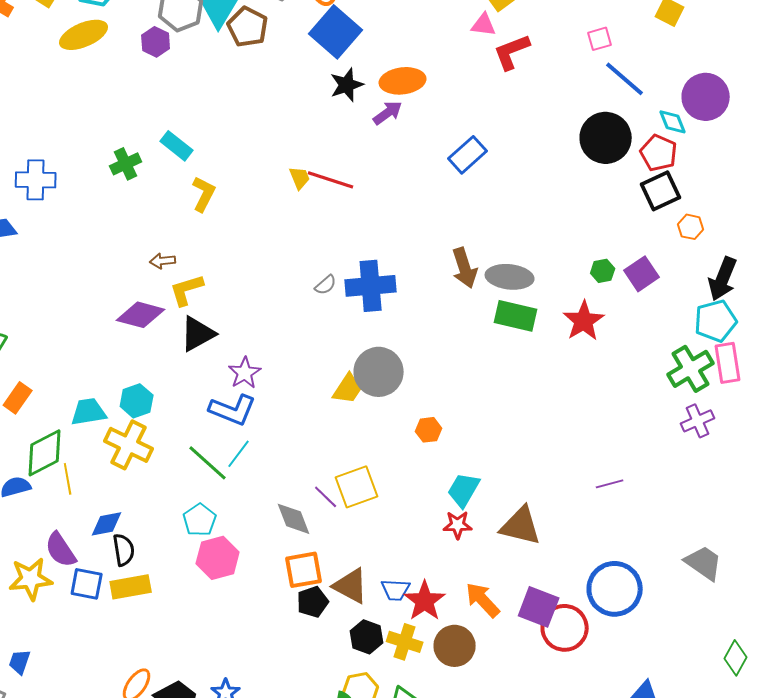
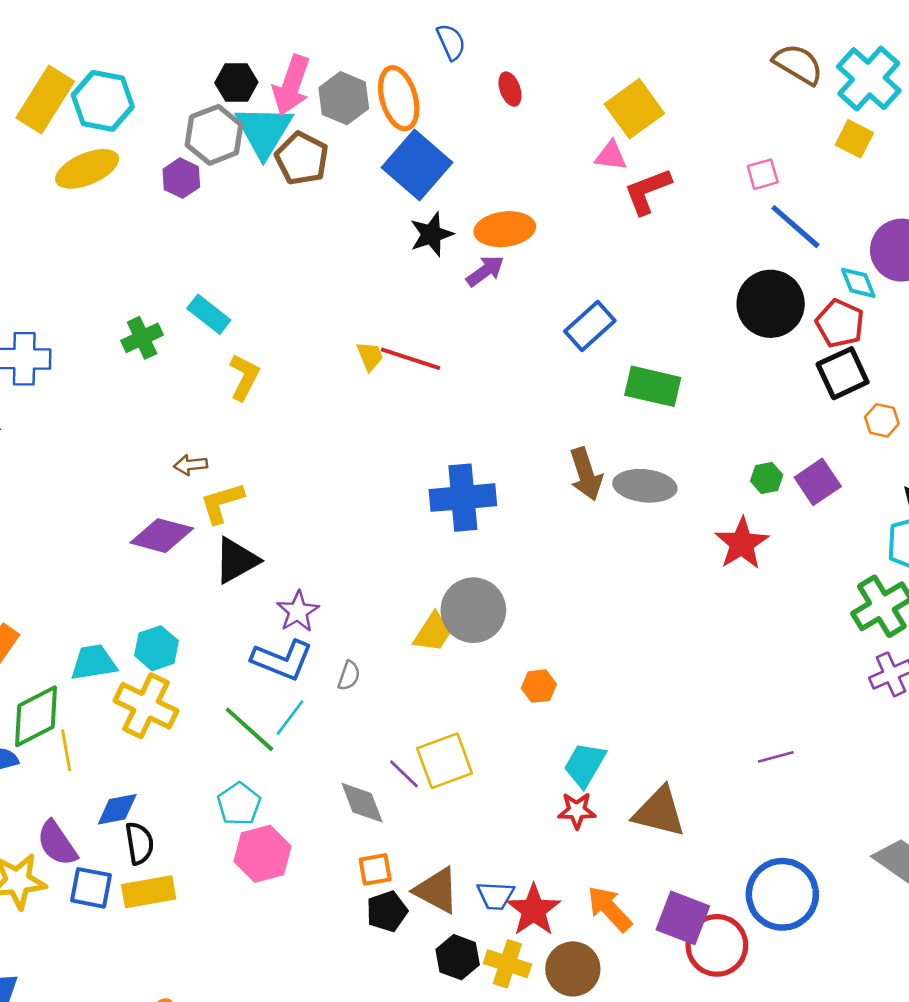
gray semicircle: (326, 285) -> (349, 676), moved, turned -30
green rectangle: (516, 316) -> (653, 386), moved
orange square: (304, 570) -> (375, 869), size x0.7

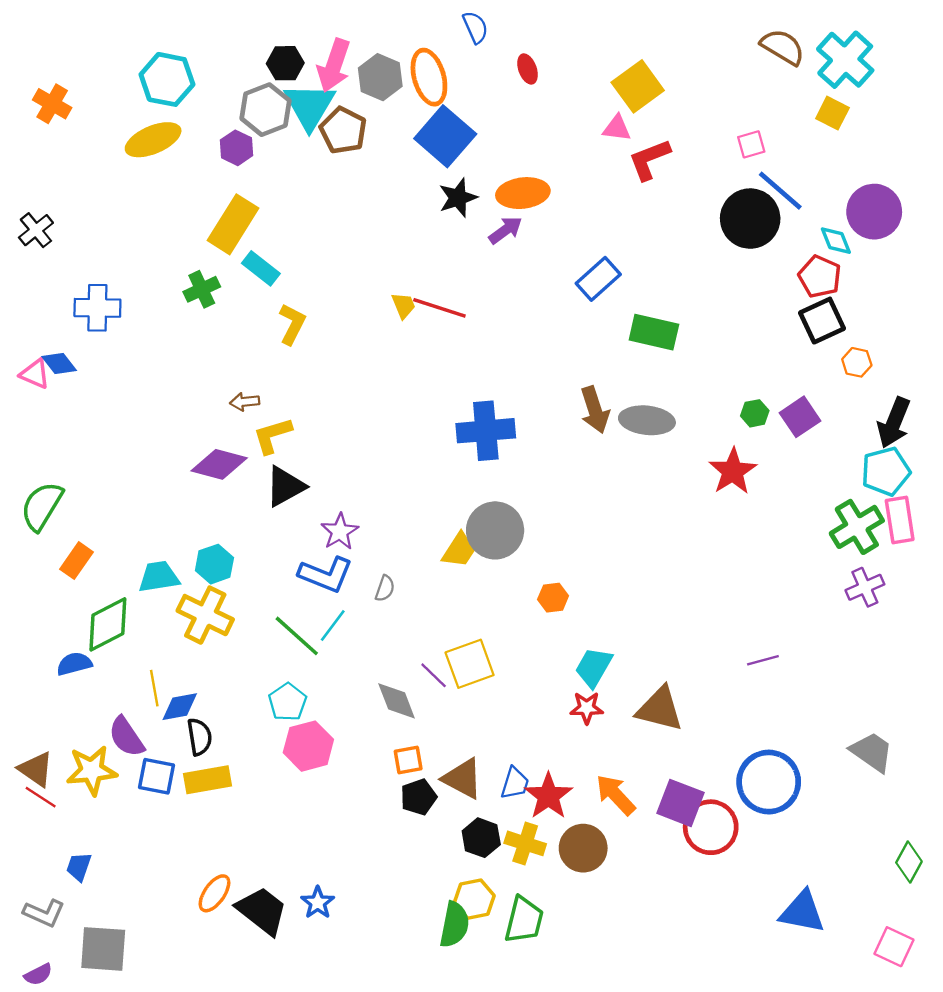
yellow rectangle: (45, 100) -> (233, 224), moved
black circle: (771, 304) -> (750, 219), moved
yellow line: (66, 750) -> (154, 688), moved
blue trapezoid: (496, 896) -> (515, 783), turned -76

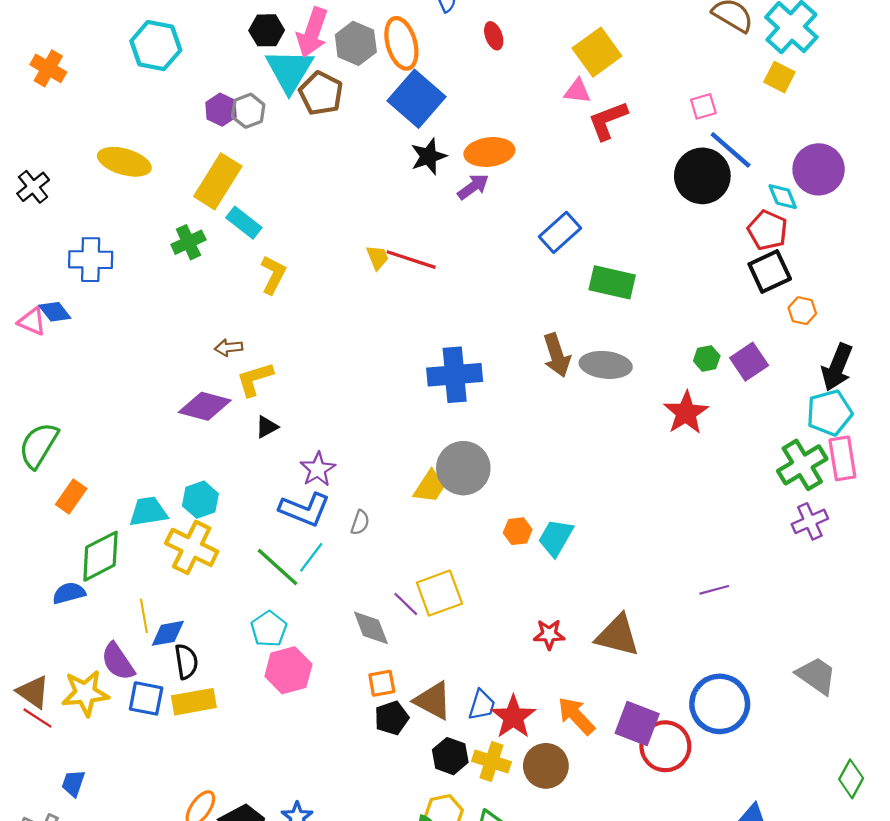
gray hexagon: (265, 110) -> (248, 111), moved, size x0.7
yellow ellipse: (153, 140) -> (124, 162), moved, turned 39
black triangle: (285, 486) -> (267, 427), size x0.6
cyan trapezoid: (594, 667) -> (556, 538), moved

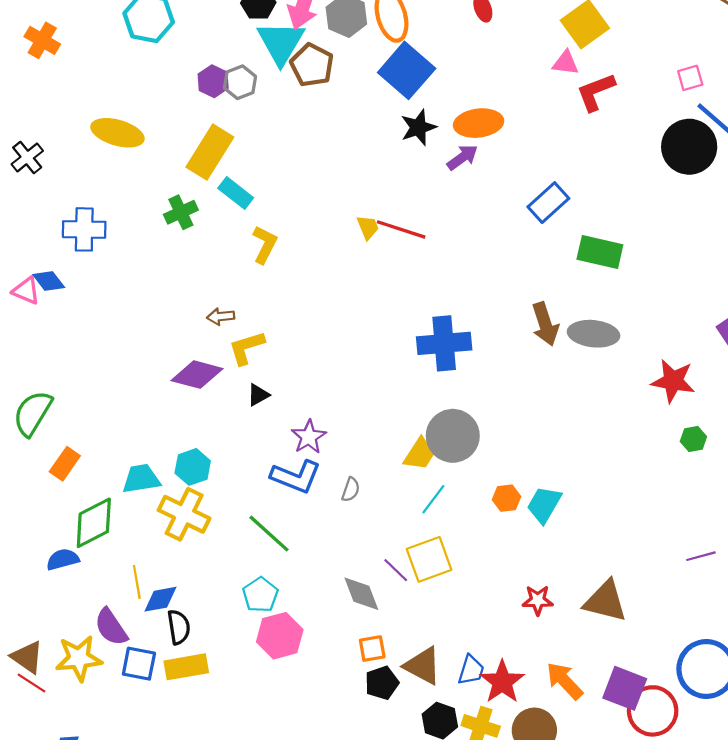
green hexagon: (707, 358) -> (693, 439), moved
red star: (686, 413) -> (673, 381), turned -30
cyan line: (311, 557) -> (433, 499), moved

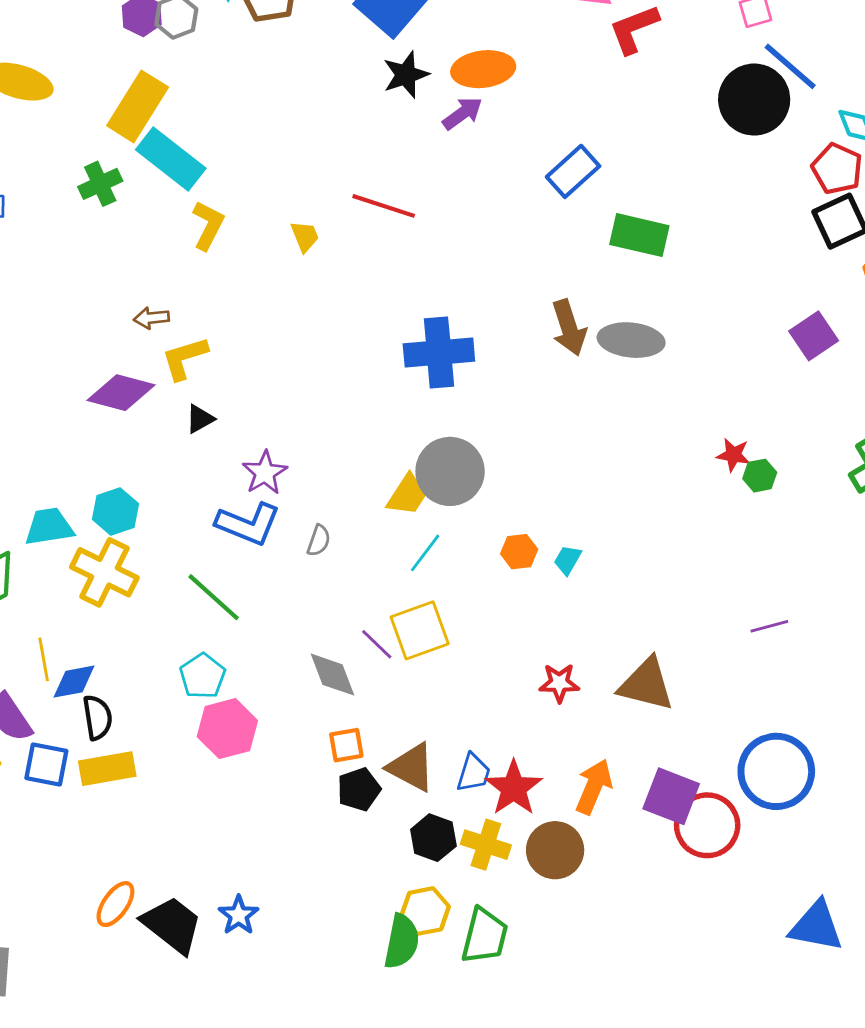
cyan rectangle: (236, 193) -> (171, 159), size x1.5
yellow trapezoid: (368, 227) -> (305, 236), moved
red star: (673, 381) -> (733, 455), moved, size x0.6
cyan trapezoid: (544, 505) -> (568, 560), size x0.6
orange arrow: (564, 681) -> (594, 787), turned 66

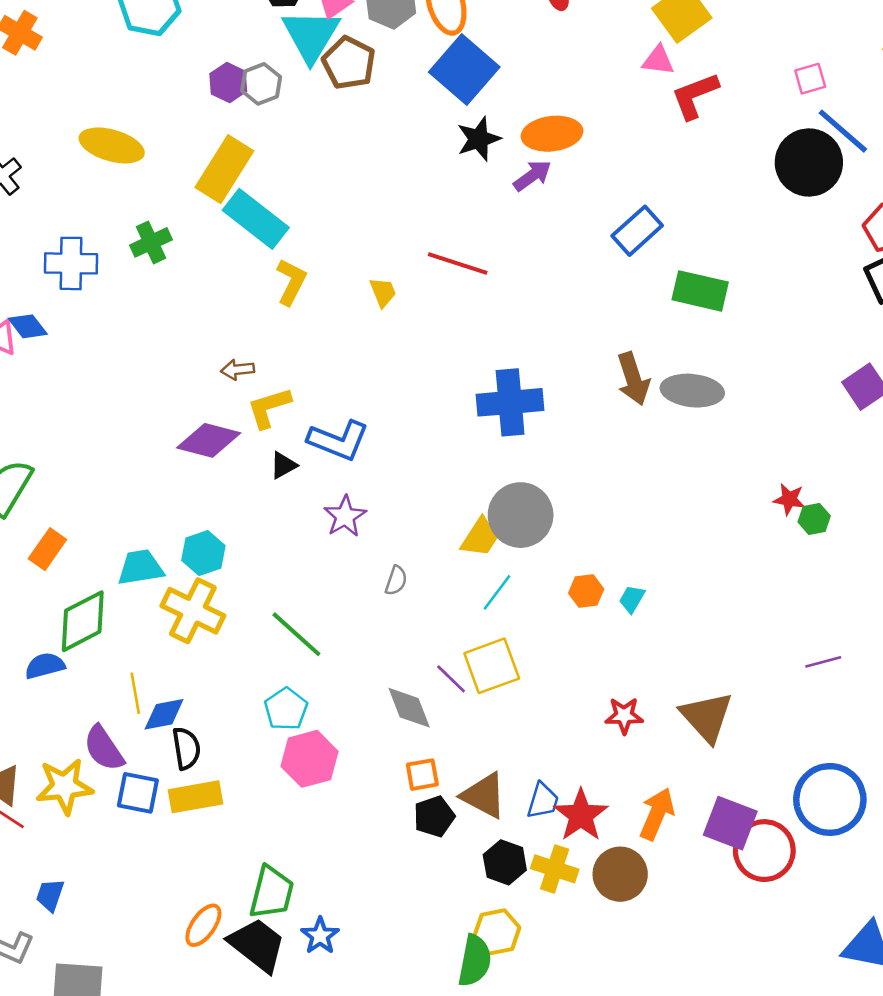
green cross: (100, 184) -> (151, 242), moved
blue L-shape: (248, 524) -> (338, 440), moved
brown triangle: (646, 684) -> (707, 717), turned 34
green trapezoid: (485, 936) -> (272, 893), moved

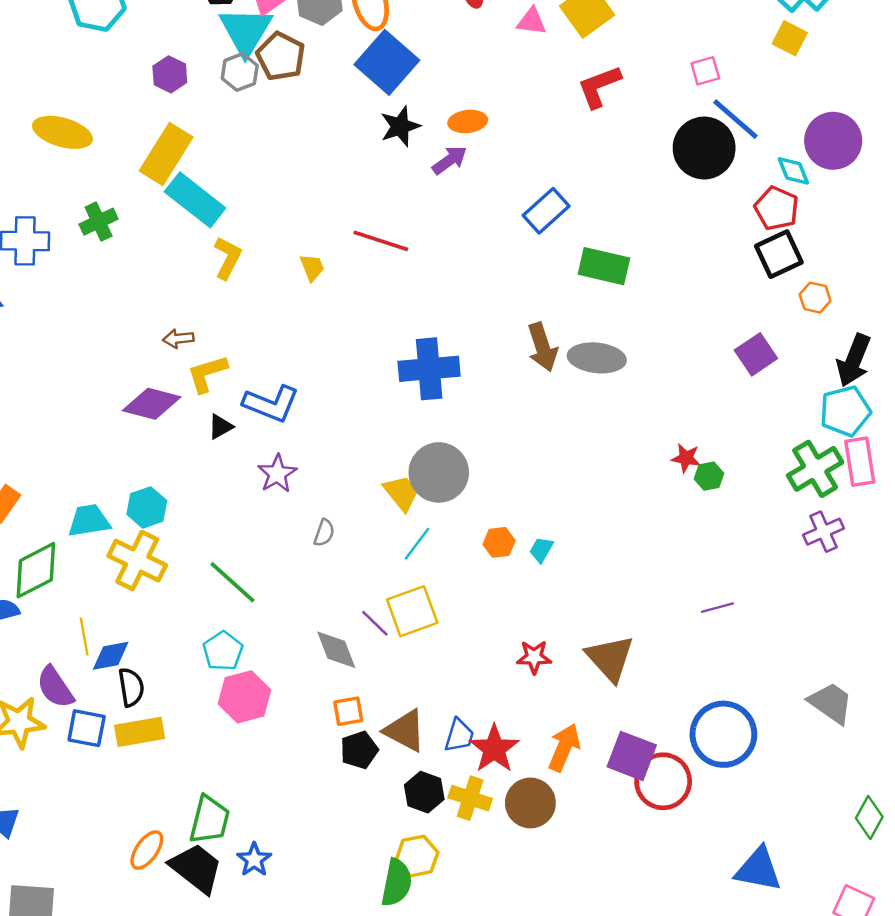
pink triangle: (658, 60) -> (532, 21), moved
gray hexagon: (261, 84) -> (240, 72), moved
orange ellipse: (552, 134) -> (468, 121), size x0.7
yellow trapezoid: (480, 537) -> (401, 493), turned -72

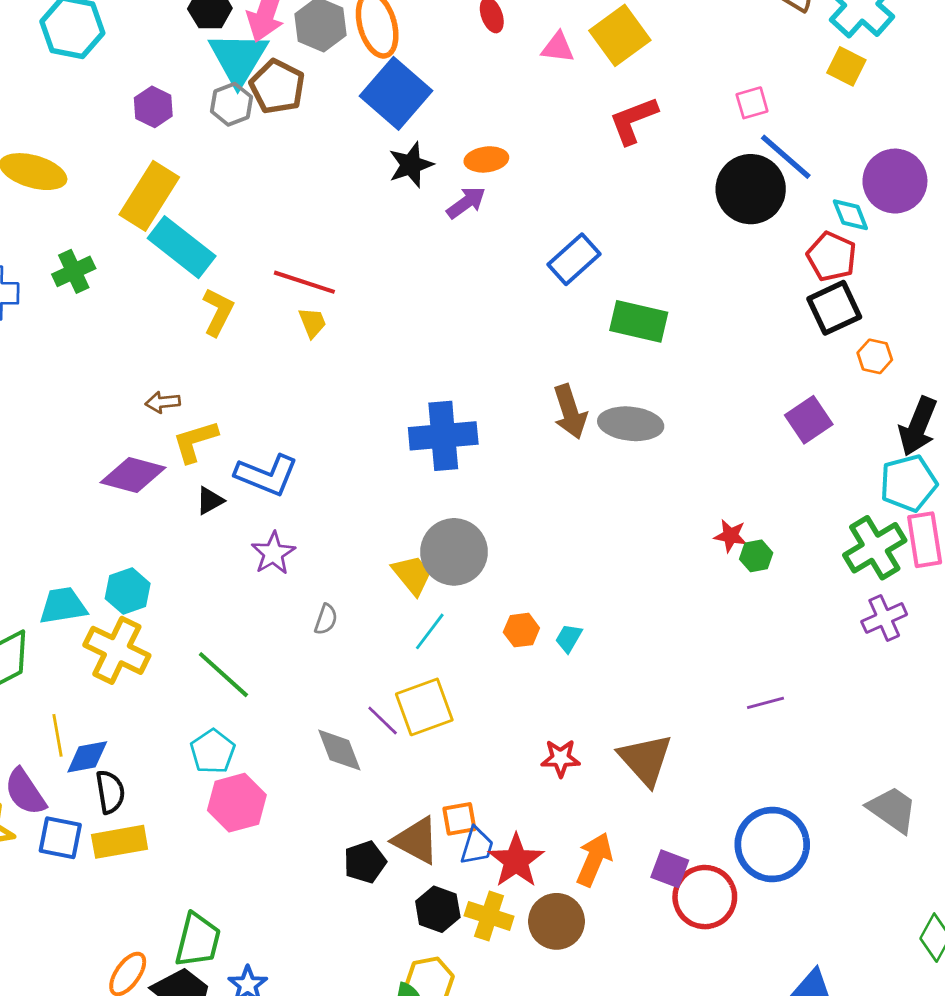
red line: (381, 241) -> (304, 282), moved
orange square: (348, 711) -> (459, 819), moved
purple square: (632, 756) -> (670, 869), size x0.7

